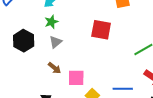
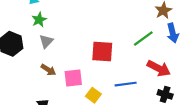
red square: (101, 30) -> (102, 51), moved

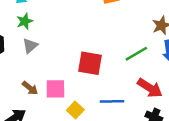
brown arrow: (48, 70) -> (30, 88), moved

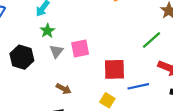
red square: (90, 63) -> (114, 69), moved
pink square: (55, 89) -> (80, 49), moved

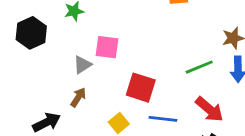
gray triangle: (56, 51) -> (82, 65), moved
brown arrow: (64, 89) -> (78, 97), moved, turned -104

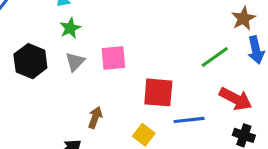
gray triangle: (82, 65) -> (75, 62), moved

